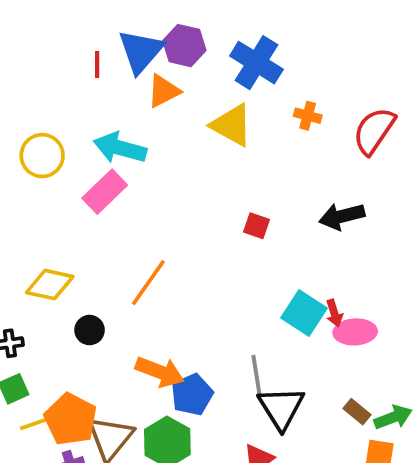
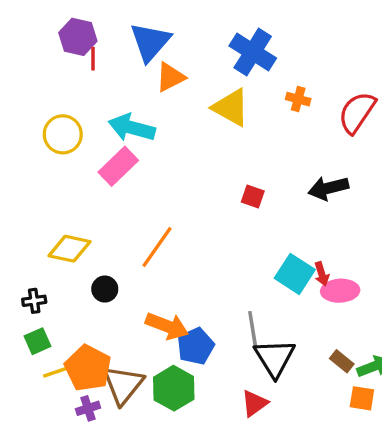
purple hexagon: (184, 46) -> (78, 37), moved
red line: (97, 64) -> (93, 59), moved

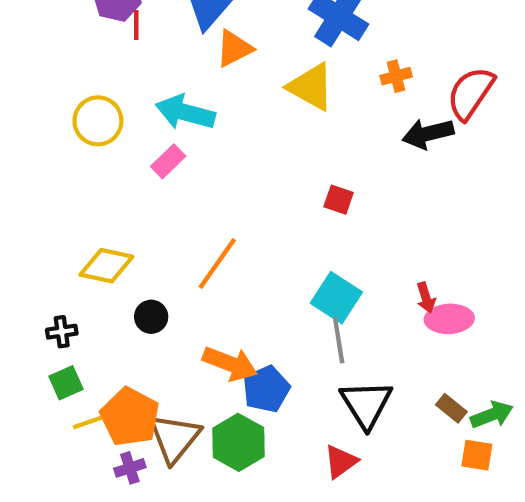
orange cross: (298, 99) -> (396, 76), turned -30
pink rectangle: (118, 166) -> (168, 161), size x0.7
black arrow: (328, 188) -> (428, 134), moved
cyan square: (295, 274) -> (336, 298), moved
gray line: (253, 329) -> (339, 340), moved

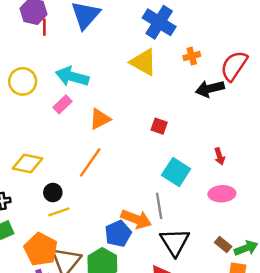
orange triangle: (234, 48) -> (100, 119), moved
cyan square: (336, 298) -> (176, 172), moved
red arrow: (426, 298) -> (220, 156), moved
orange arrow: (230, 364) -> (136, 219), moved
yellow line: (92, 421) -> (59, 212), moved

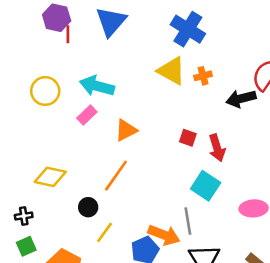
orange cross: (192, 56) -> (203, 76), moved
red arrow: (220, 156) -> (217, 148), moved, size x1.5
black circle: (53, 193) -> (88, 207), moved
yellow line: (59, 212) -> (105, 232), moved, turned -35

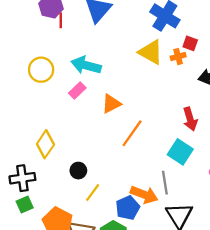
red square: (188, 138) -> (190, 43), moved
orange line: (116, 176) -> (132, 133), moved
yellow diamond: (50, 177) -> (45, 144), turned -68
black cross: (24, 216) -> (22, 178), size x1.6

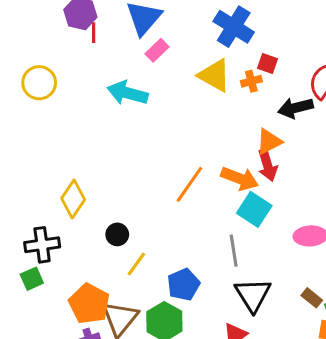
yellow circle: (41, 70) -> (39, 83), moved
pink rectangle: (77, 91) -> (157, 50), moved
orange triangle: (111, 104) -> (269, 142), moved
orange arrow: (144, 195) -> (240, 178), moved
green square: (25, 205) -> (32, 279), moved

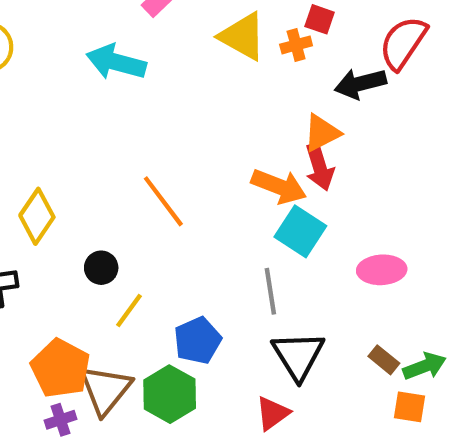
orange line: (189, 184) -> (163, 201), moved, turned -72

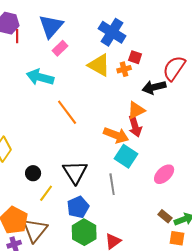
orange line: (163, 201) -> (67, 112), moved
pink ellipse: (382, 270) -> (164, 174), turned -40
black triangle: (298, 355) -> (75, 172), moved
green hexagon: (170, 394) -> (84, 232), moved

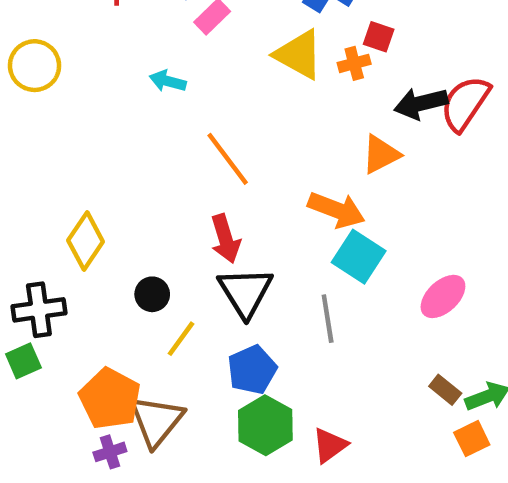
red semicircle: (174, 68) -> (465, 103), moved
cyan arrow: (40, 77) -> (168, 81), size x0.6
red arrow: (135, 126) -> (225, 239), moved
orange square: (177, 238) -> (472, 439), turned -35

